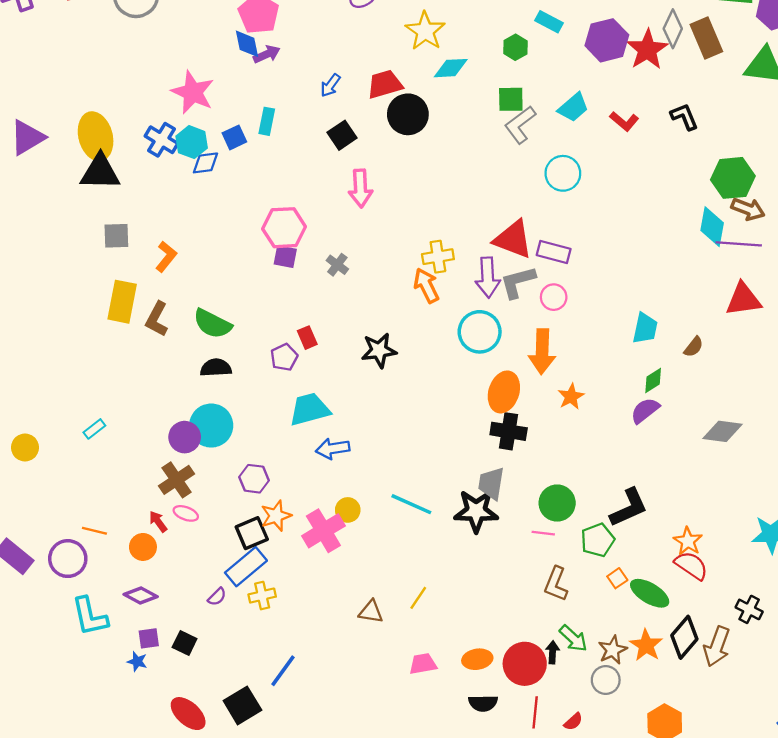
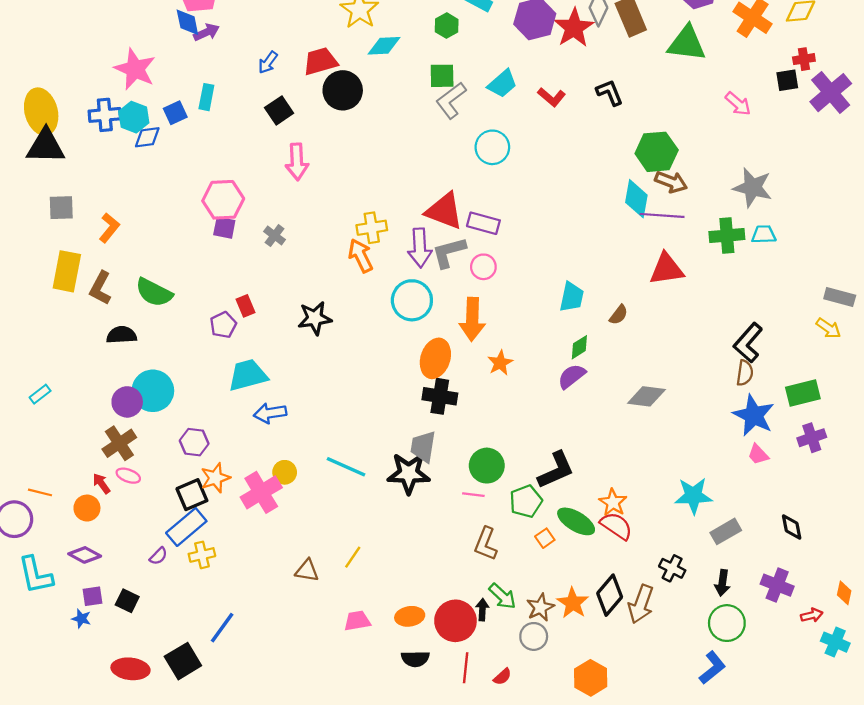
blue cross: (161, 140) -> (105, 115), turned -36
black semicircle: (216, 368) -> (122, 335), moved
green ellipse: (650, 593) -> (576, 521), moved
red ellipse: (188, 714) -> (130, 669), turned -36

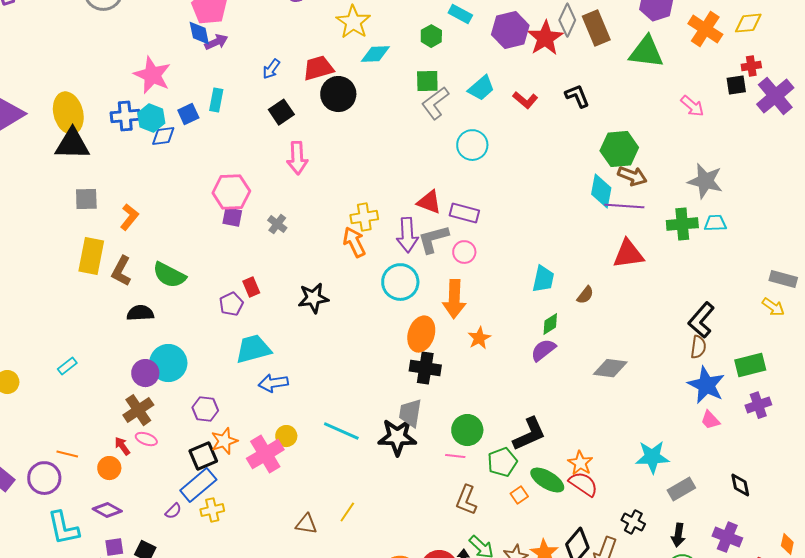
red triangle: (444, 211) -> (429, 202), size x0.7

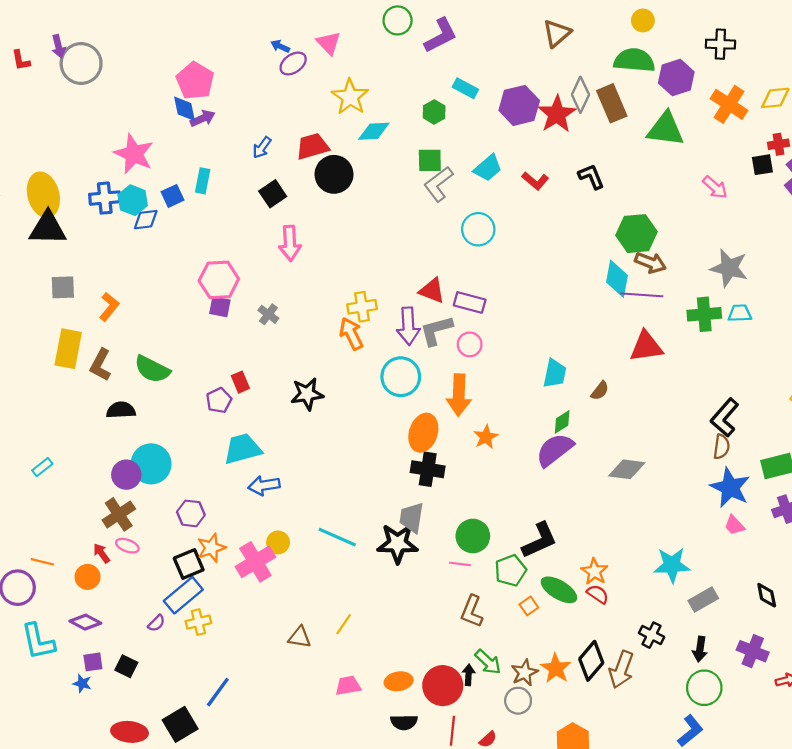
purple semicircle: (543, 350) -> (555, 450), size x1.4
red semicircle: (583, 484) -> (598, 594), size x0.7

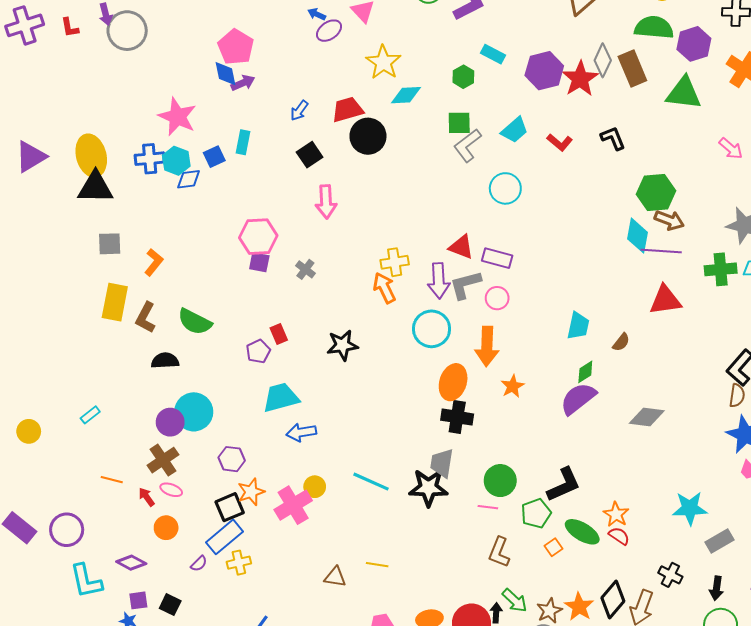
orange line: (42, 562) -> (112, 480), moved
orange circle: (88, 577) -> (166, 528), moved
yellow line: (344, 624) -> (377, 565), turned 65

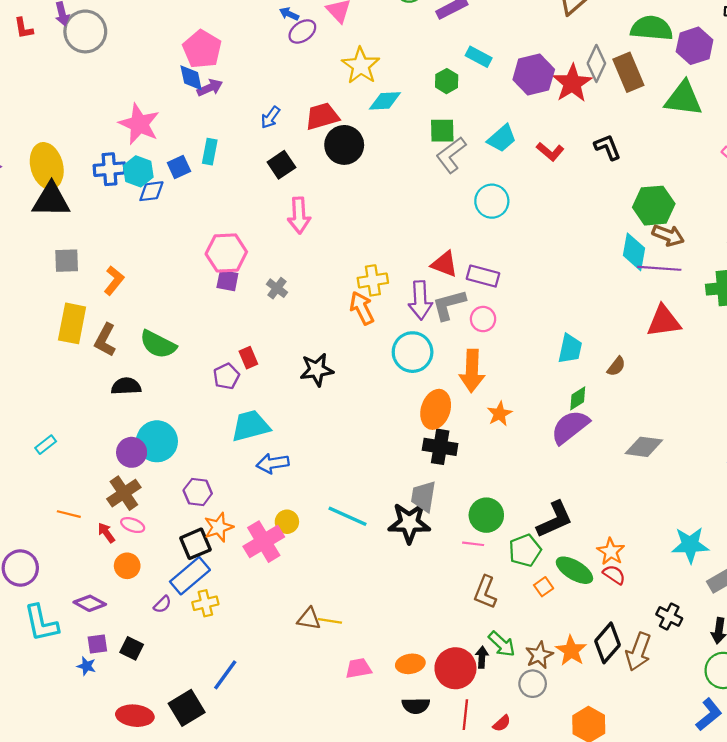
yellow line: (377, 565) -> (330, 621), moved

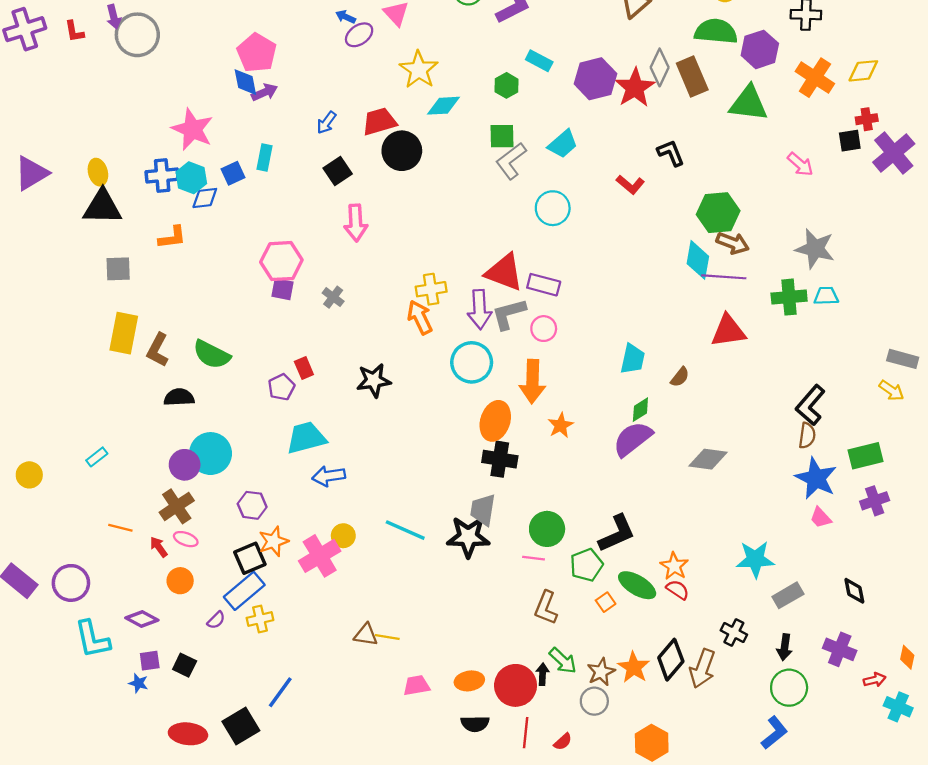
red L-shape: (550, 152) -> (630, 185), moved
yellow ellipse: (47, 166) -> (98, 172), size x0.6
red triangle: (444, 264) -> (504, 272), size x1.4
orange L-shape: (114, 280) -> (172, 237), moved, turned 44

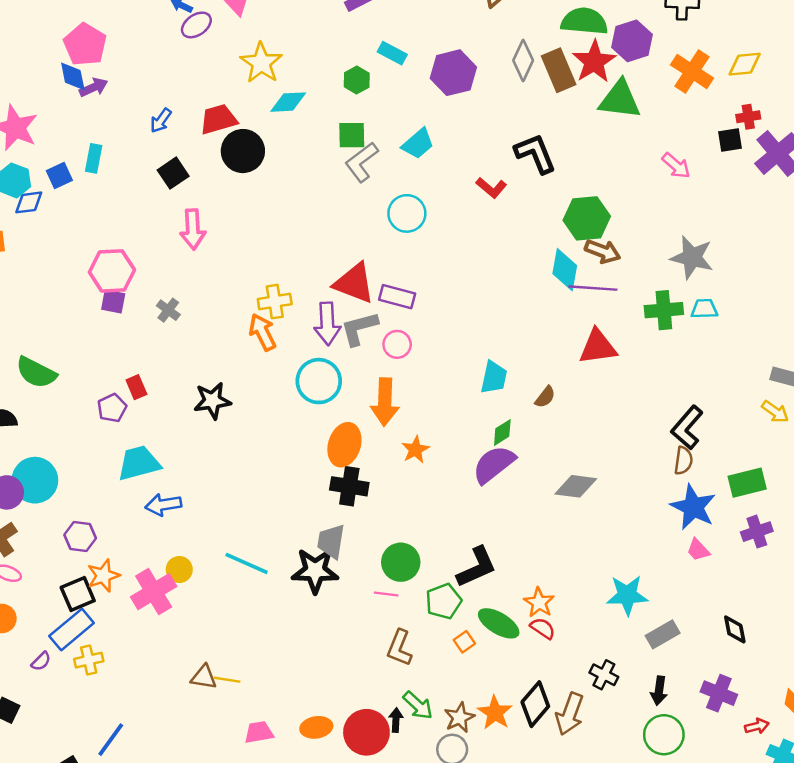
red star: (635, 88) -> (594, 62), moved
black L-shape: (671, 153) -> (535, 153), size x1.4

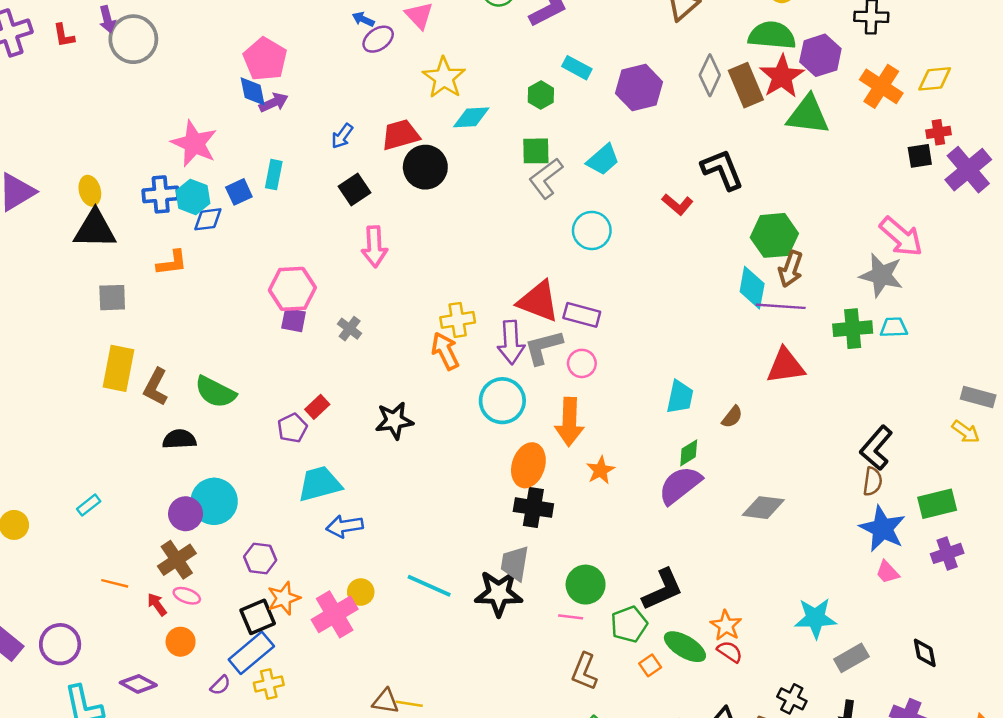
pink arrow: (676, 166) -> (901, 237), moved, size x1.5
brown arrow: (603, 251) -> (791, 269), turned 88
red rectangle: (136, 387) -> (317, 407), turned 70

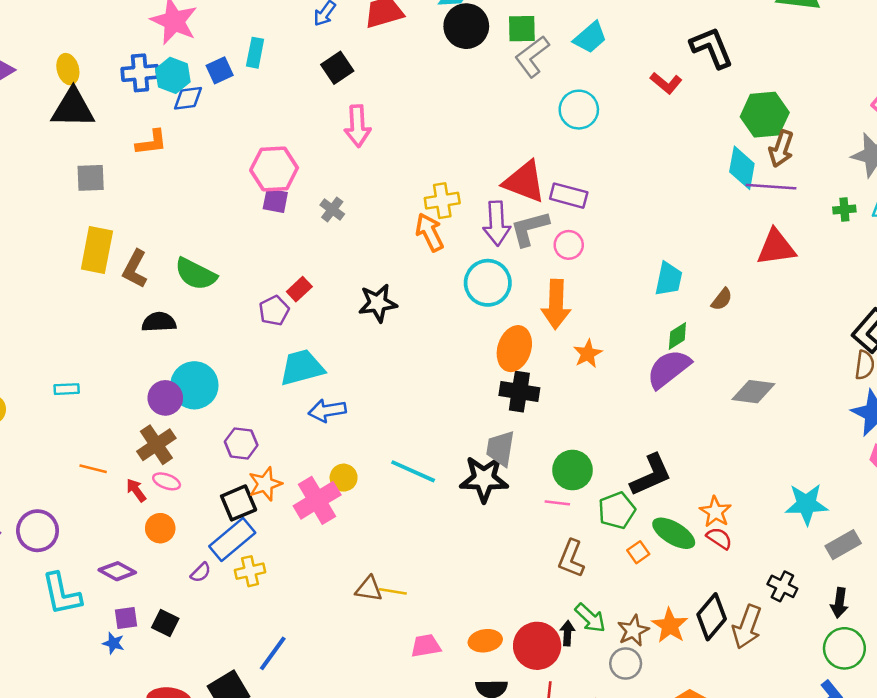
black circle: (425, 167) -> (466, 26), moved
green cross: (853, 329) -> (844, 209), size x0.6
cyan rectangle: (89, 505) -> (67, 389), turned 35

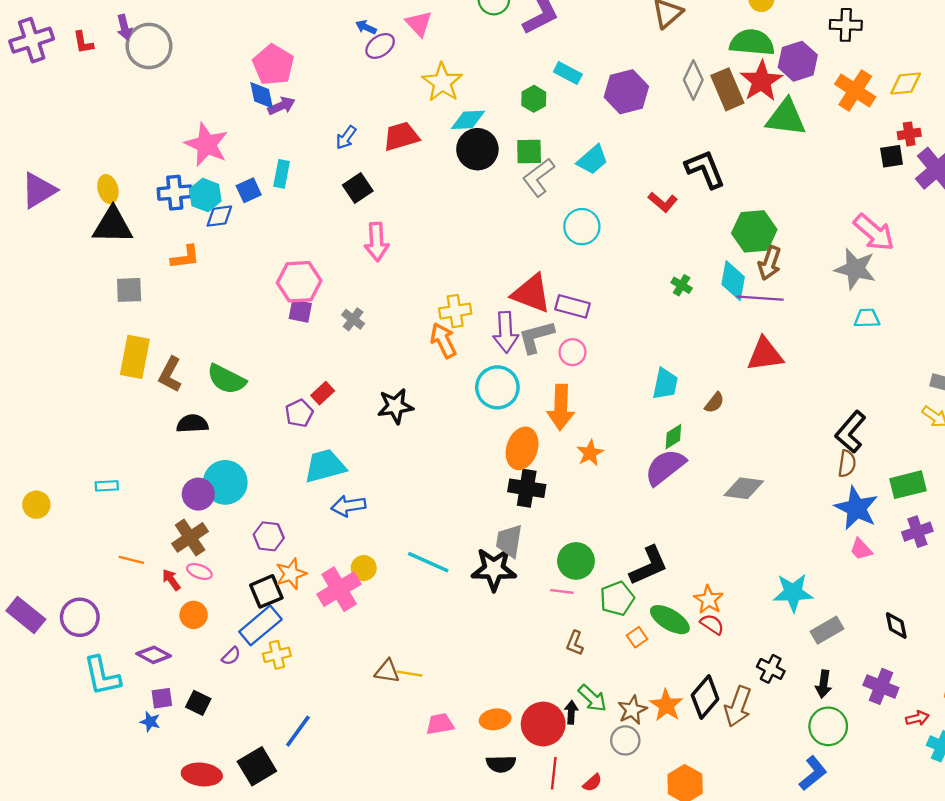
green cross: (844, 209) -> (682, 285), moved, turned 36
brown L-shape: (571, 559) -> (575, 643), size x0.7

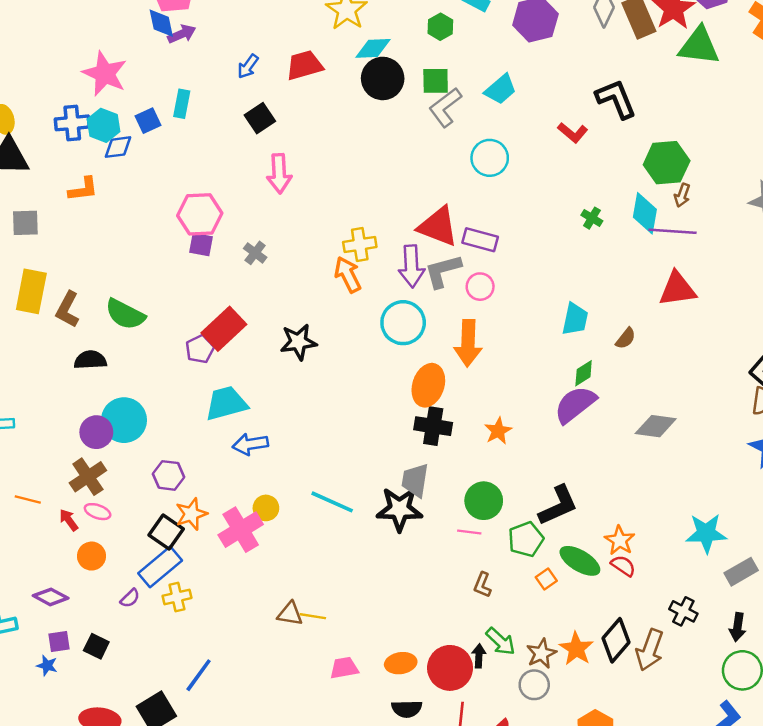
brown arrow: (770, 263) -> (682, 195), size x0.7
red rectangle: (323, 393) -> (224, 329), size x1.8
orange star: (590, 453) -> (498, 431), moved
black square: (266, 591) -> (166, 532), turned -32

